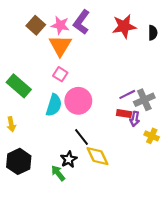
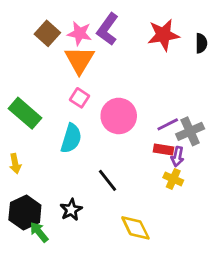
pink circle: (78, 101) -> (119, 116), moved
yellow cross: (152, 136) -> (173, 179), moved
yellow diamond: (97, 156) -> (135, 228), moved
black star: (69, 159) -> (71, 210), moved
green arrow: (58, 173) -> (39, 232), moved

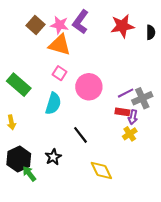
orange triangle: (80, 60) -> (60, 45), turned -45
yellow cross: (173, 179) -> (130, 134), turned 32

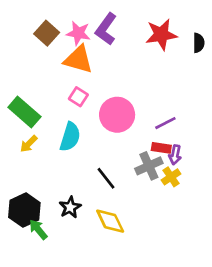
gray cross: (142, 98) -> (149, 166), moved
yellow arrow: (11, 122) -> (29, 144), moved, turned 56
yellow diamond: (101, 171) -> (110, 221), moved

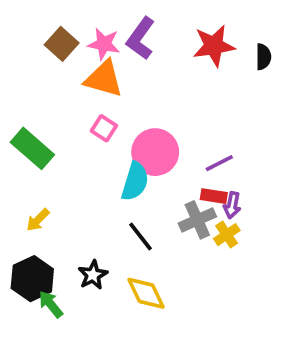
cyan semicircle: (70, 137) -> (135, 181), moved
yellow arrow: (29, 144) -> (38, 220), moved

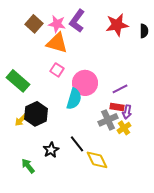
black line: (140, 236) -> (77, 144), moved
black hexagon: (32, 279) -> (36, 114), moved
yellow diamond: (146, 293) -> (97, 160), moved

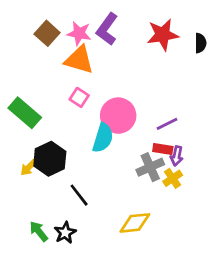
black line: (77, 144) -> (79, 195), moved
black star: (51, 150) -> (65, 233), moved
yellow diamond: (97, 160) -> (135, 223), turned -70

